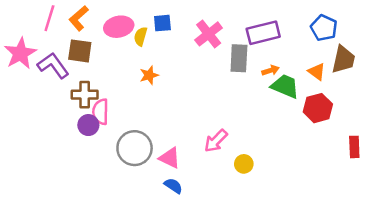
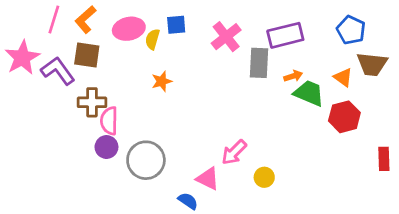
brown trapezoid: (343, 59) -> (372, 64), turned 84
purple circle: (88, 125) -> (106, 147), moved
pink triangle: (170, 158) -> (208, 179), moved

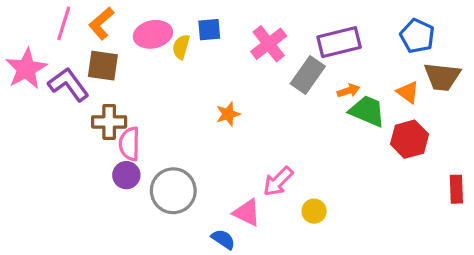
gray rectangle: (259, 63) -> (308, 75), turned 32
orange star: (162, 81) -> (228, 114), moved

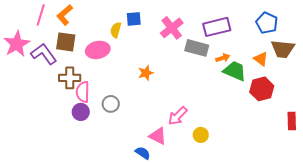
pink ellipse: (153, 34) -> (98, 50), moved
gray rectangle: (308, 75) -> (197, 48), turned 70
gray circle: (173, 191) -> (111, 104), moved, size x0.6

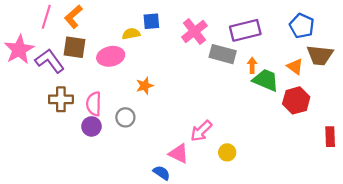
yellow semicircle: (116, 30) -> (131, 34), turned 63
orange arrow: (223, 58) -> (252, 65), turned -72
orange star: (146, 73) -> (145, 86), moved
brown cross: (70, 78) -> (61, 99), moved

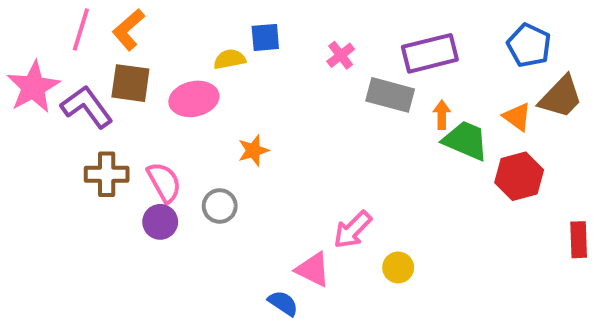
pink cross: (194, 31) -> (341, 55), size x0.6
brown trapezoid: (320, 55) -> (561, 97), turned -52
pink semicircle: (94, 104) -> (164, 182), turned 150

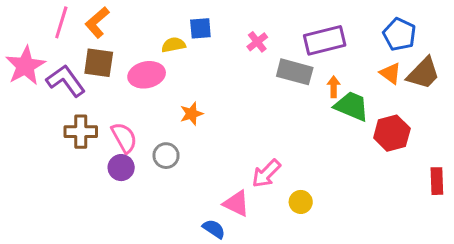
orange triangle: (517, 117) -> (390, 73), moved

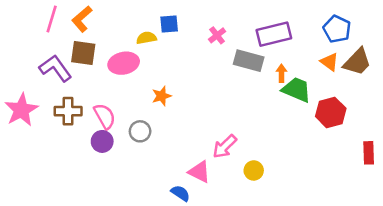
pink star: (25, 66) -> (21, 110), moved

